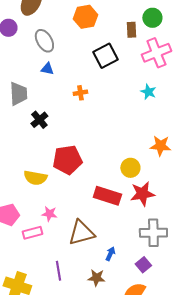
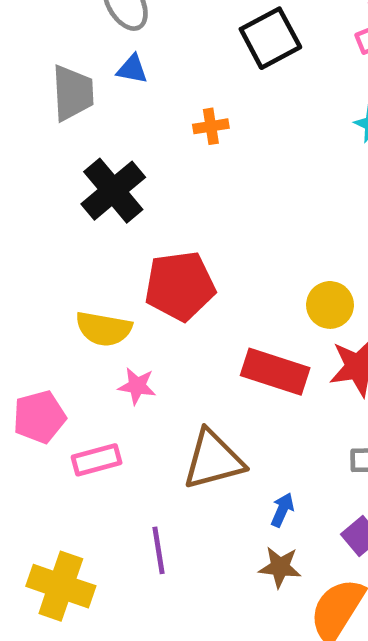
gray trapezoid: (18, 94) -> (73, 93), moved
black cross: (39, 120) -> (113, 191), size x1.5
pink star: (49, 214) -> (137, 386), moved
brown star: (96, 278) -> (280, 567), moved

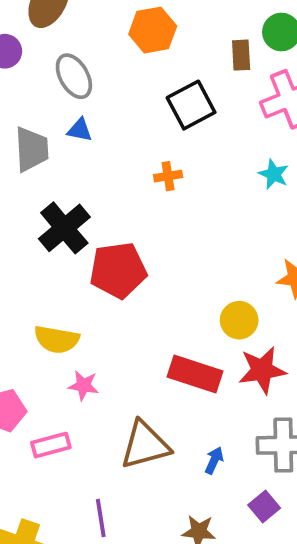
orange cross: (211, 126) -> (168, 176), moved
red pentagon: (180, 286) -> (118, 270), moved
blue arrow: (282, 510) -> (214, 460), moved

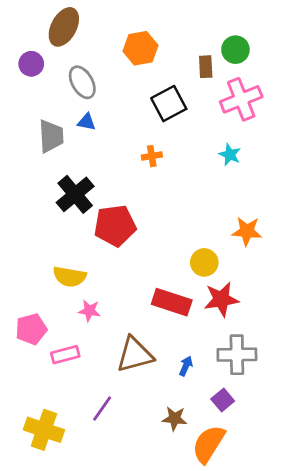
purple line: (101, 518) -> (102, 409), turned 44

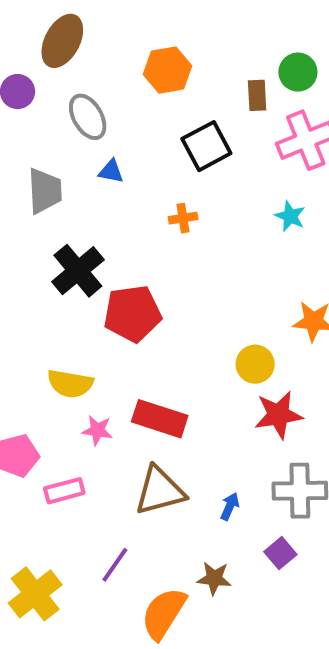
blue triangle: (87, 122) -> (111, 171), moved
red rectangle: (172, 302) -> (160, 419), moved
yellow cross: (44, 430) -> (35, 594), turned 33
orange semicircle: (209, 444) -> (164, 613), moved

